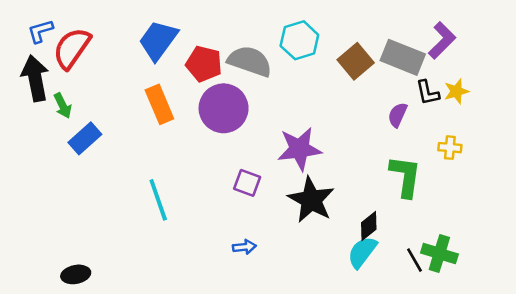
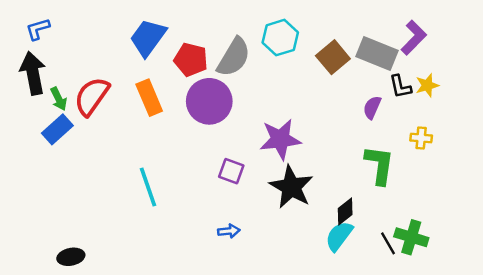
red semicircle: (72, 48) -> (92, 96), moved
gray semicircle: (250, 61) -> (234, 57), turned 102
blue rectangle: (85, 138) -> (57, 129), moved

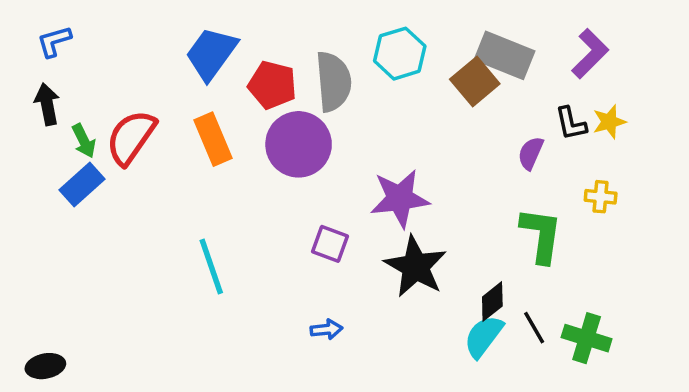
gray rectangle: (377, 54) -> (505, 55), moved
gray semicircle: (234, 57) -> (333, 82), turned -36
black arrow: (33, 73) -> (47, 104), size x0.7
black line: (388, 243) -> (534, 328), moved
black ellipse: (71, 257) -> (45, 366), moved

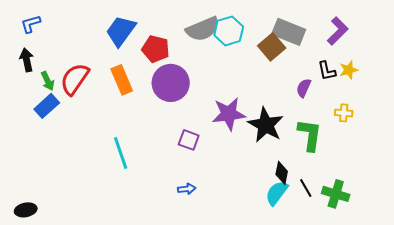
gray semicircle: (333, 82) -> (203, 29), moved, turned 72
black star: (415, 267) -> (266, 125), moved
black diamond: (492, 301) -> (282, 173), turned -40

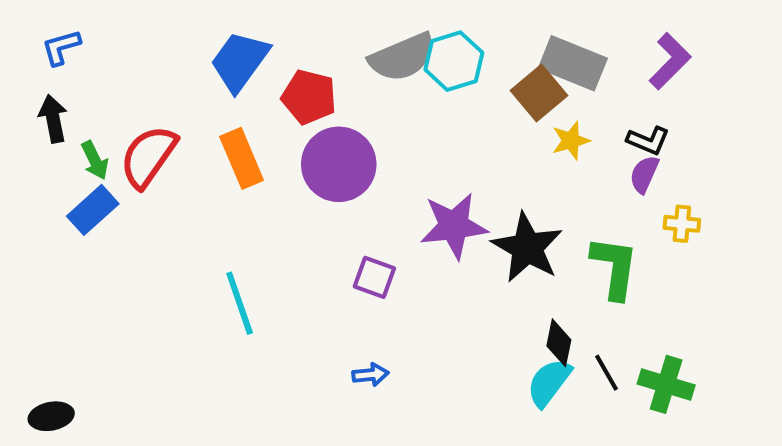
yellow star: (349, 70) -> (571, 141), moved
black L-shape: (327, 71) -> (648, 141), turned -55
purple semicircle: (304, 88) -> (644, 174), moved

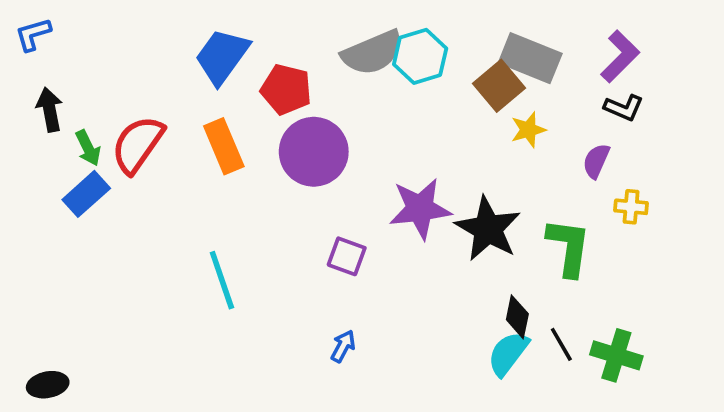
blue L-shape: (61, 47) -> (33, 34), moved
black L-shape: (648, 141) -> (624, 108), moved
blue arrow: (370, 375) -> (343, 346), turned -56

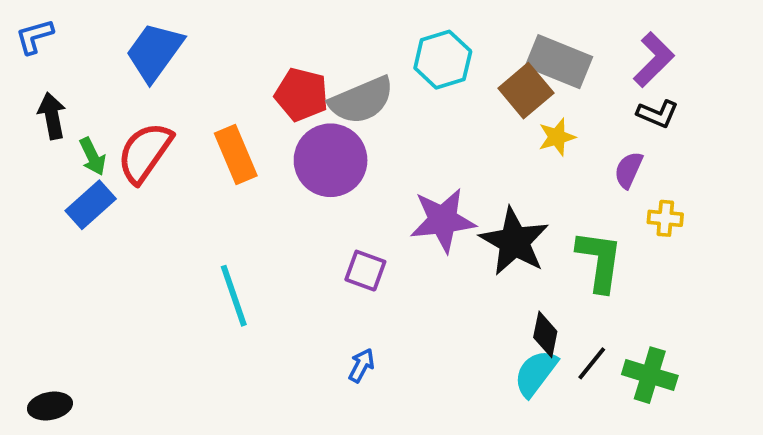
gray semicircle: (372, 53) -> (361, 100), moved
blue trapezoid: (222, 56) -> (154, 52), moved
black line: (561, 344) -> (592, 363), turned 69

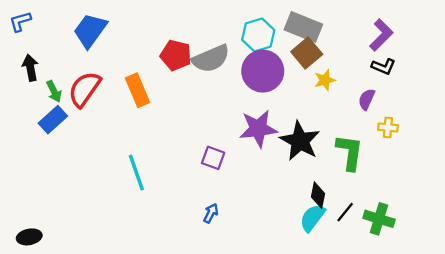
gray rectangle: (559, 62) -> (303, 27), moved
purple circle: (331, 160) -> (263, 71), moved

